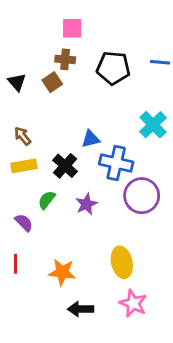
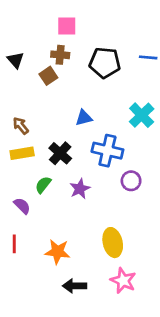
black triangle: (17, 82) -> (16, 60), moved
blue triangle: (91, 139) -> (84, 118), moved
purple circle: (142, 196) -> (131, 181), size x0.6

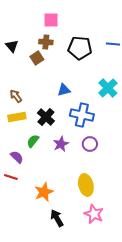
purple circle: (131, 181) -> (90, 144), moved
red line: (14, 244) -> (11, 177), moved, turned -72
orange star: (58, 252) -> (44, 192), turned -30
black arrow: (75, 286) -> (57, 218), turned 60

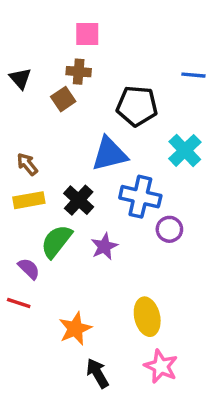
black pentagon: (80, 48) -> (137, 106), moved
blue triangle: (64, 90) -> (109, 154), size x1.6
green semicircle: (33, 141) -> (56, 241), size x1.5
purple circle: (90, 144) -> (169, 229), moved

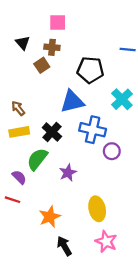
black triangle: (20, 78) -> (23, 43), moved
purple star: (104, 246) -> (68, 173), moved

